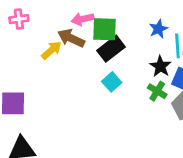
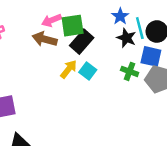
yellow arrow: (51, 50) -> (69, 69), moved
black star: (160, 66) -> (126, 38), moved

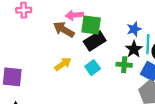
yellow arrow: (69, 69) -> (63, 64), moved
green cross: (130, 71) -> (124, 65), moved, turned -32

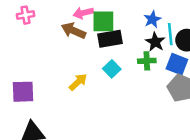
black rectangle: (95, 41) -> (110, 39), turned 30
yellow arrow: (63, 64) -> (78, 82), moved

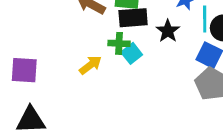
black star: (155, 42) -> (168, 31), moved
green cross: (147, 61) -> (119, 43), moved

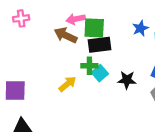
black star: (168, 31) -> (127, 80), moved, turned -30

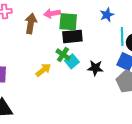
blue star: (140, 28) -> (107, 15), moved
brown arrow: (66, 35) -> (31, 23), moved, turned 72
green cross: (89, 66) -> (63, 55), turned 32

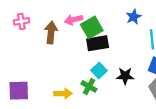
green square: (68, 22) -> (92, 27), turned -30
green cross: (63, 55) -> (89, 86), moved
yellow arrow: (43, 70) -> (63, 94), moved, turned 42

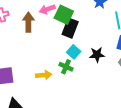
green square: (92, 27) -> (64, 15), turned -30
black rectangle: (98, 43) -> (70, 28), turned -54

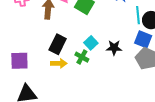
black rectangle: (70, 28) -> (58, 44), moved

